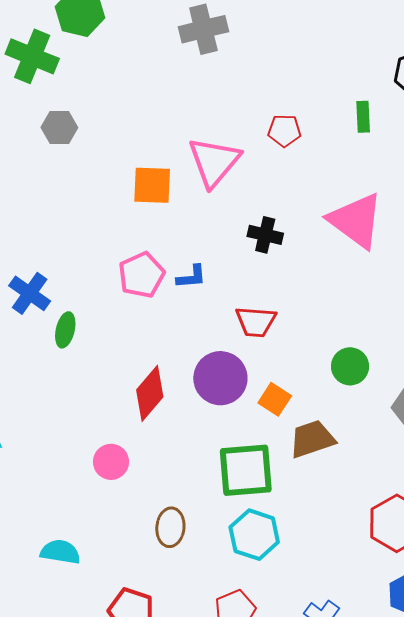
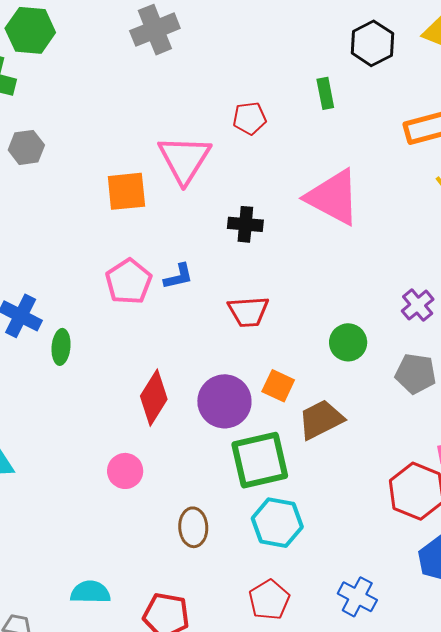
purple circle: (220, 378) -> (224, 401), moved
cyan semicircle: (60, 552) -> (90, 592), moved

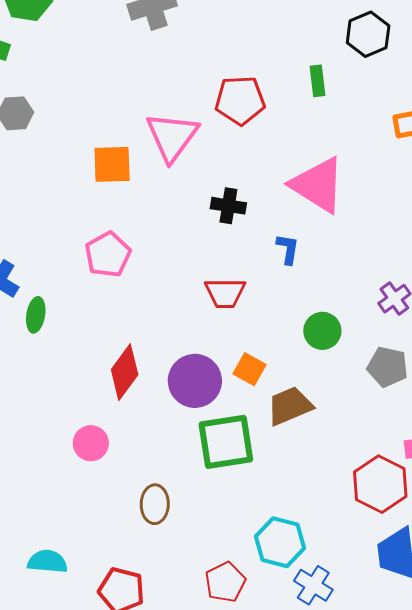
red pentagon: (250, 118) -> (240, 100), size x1.5
blue L-shape: (178, 276) -> (288, 249), moved, turned -72
cyan hexagon: (277, 523) -> (280, 542), moved

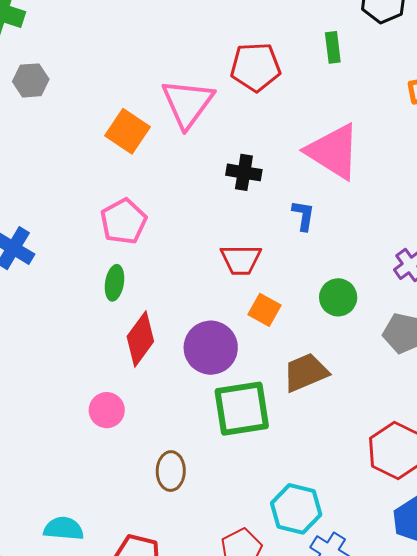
orange square: (112, 164) -> (127, 131), turned 36
green ellipse: (36, 315) -> (115, 283), moved
orange square: (250, 369) -> (264, 310), moved

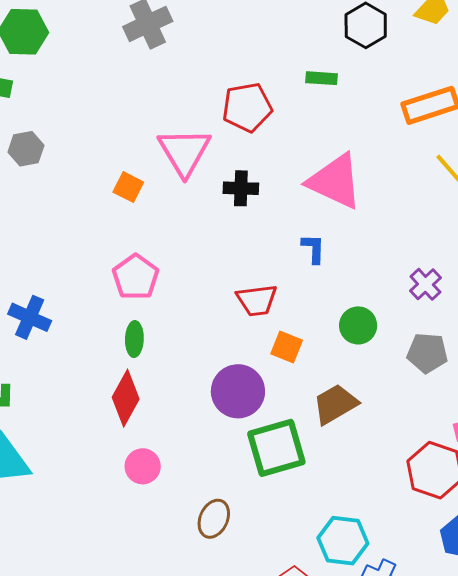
green rectangle: (333, 47) -> (321, 78), turned -72
orange square: (127, 131) -> (128, 187), size x0.7
black cross: (244, 172) -> (241, 188), moved
red diamond: (140, 339) -> (126, 398), moved
brown ellipse: (171, 471) -> (214, 519), turned 30

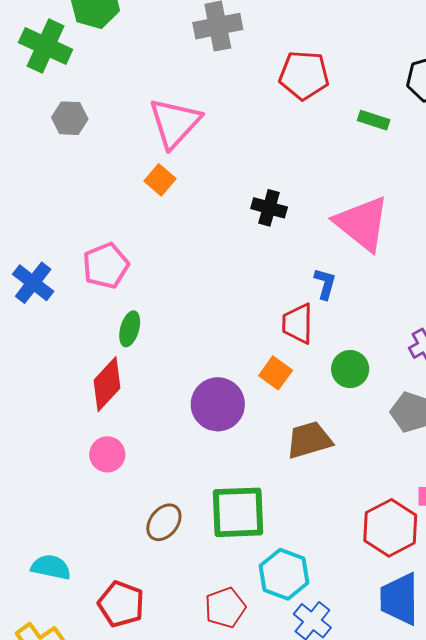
red pentagon: (247, 107) -> (304, 75), moved
pink triangle: (184, 152) -> (175, 123), moved
pink pentagon: (136, 277) -> (106, 266), moved
red trapezoid: (257, 300) -> (298, 324), moved, turned 84
green square: (276, 448) -> (238, 512), moved

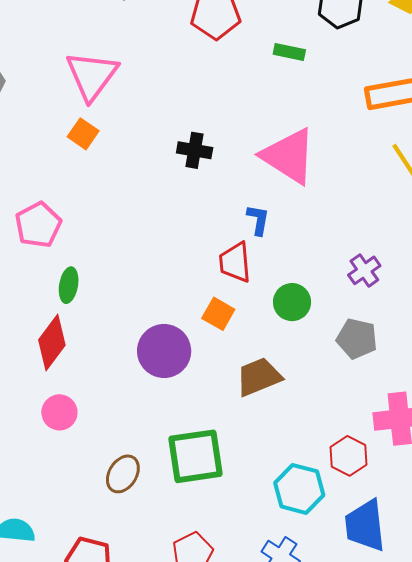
red hexagon: (390, 528) -> (349, 456), size x0.7
cyan hexagon: (284, 574) -> (299, 489), moved

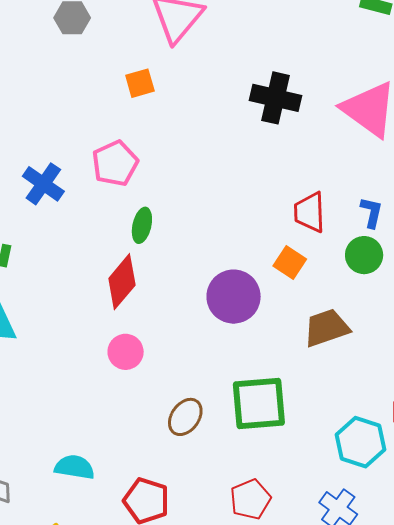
orange square: (83, 134) -> (140, 83), moved, turned 36
black cross: (195, 150) -> (275, 98), size x1.4
blue L-shape: (258, 220) -> (372, 212), moved

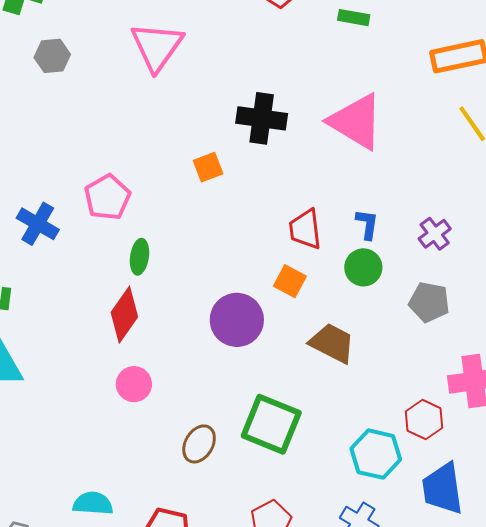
orange square: (140, 83) -> (208, 167), moved
brown trapezoid: (326, 328) -> (332, 343), turned 51
green square: (259, 404) -> (271, 424), turned 32

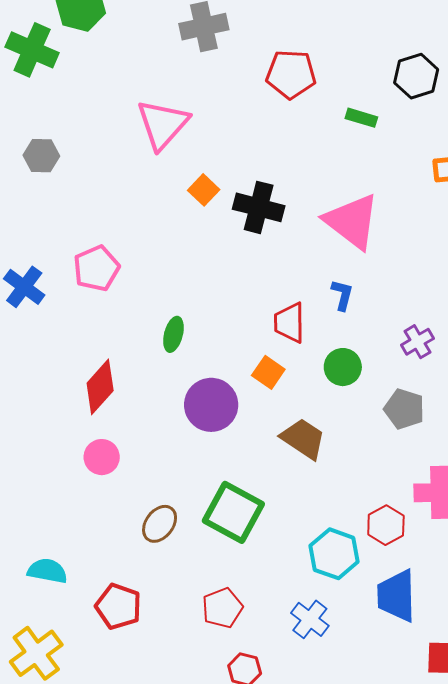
gray hexagon: (52, 56) -> (41, 156), moved
orange square: (208, 167) -> (204, 190), moved, turned -32
blue L-shape: (367, 224) -> (342, 295), moved
green ellipse: (139, 257) -> (173, 334), moved

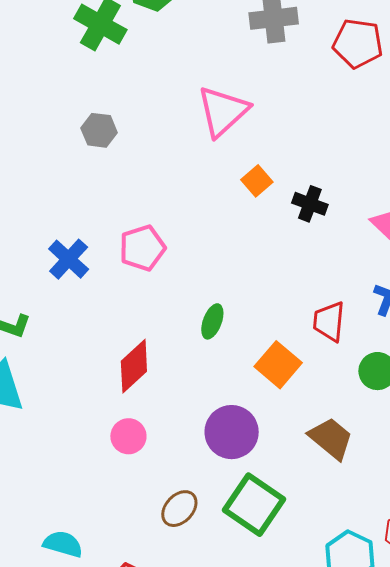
red pentagon: (291, 74) -> (358, 43), moved
black cross: (259, 207) -> (310, 204), size x0.7
orange square: (268, 372) -> (278, 365), moved, size x1.4
purple circle: (211, 405) -> (232, 432), moved

